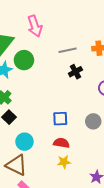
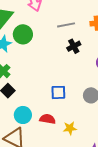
red semicircle: (61, 143) -> (48, 119), moved
yellow star: (64, 162) -> (70, 128), moved

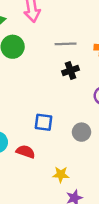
yellow star: (70, 128) -> (61, 175), moved

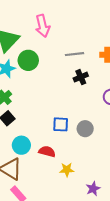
gray circle: (82, 132) -> (85, 129), moved
yellow star: (61, 175) -> (67, 170), moved

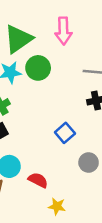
blue square: (61, 124) -> (65, 133), moved, turned 35

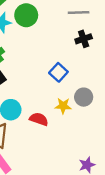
yellow star: (57, 206) -> (63, 106), moved

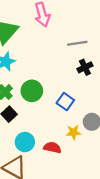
green circle: (26, 15) -> (32, 91), moved

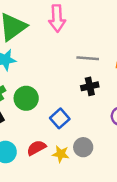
red semicircle: (52, 148) -> (36, 148), moved, turned -54

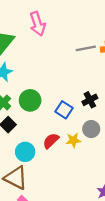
gray line: (88, 58) -> (86, 48), moved
black cross: (90, 86) -> (90, 100), moved

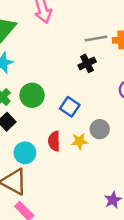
black cross: (90, 100) -> (87, 63), moved
red semicircle: (51, 141) -> (54, 141), turned -48

